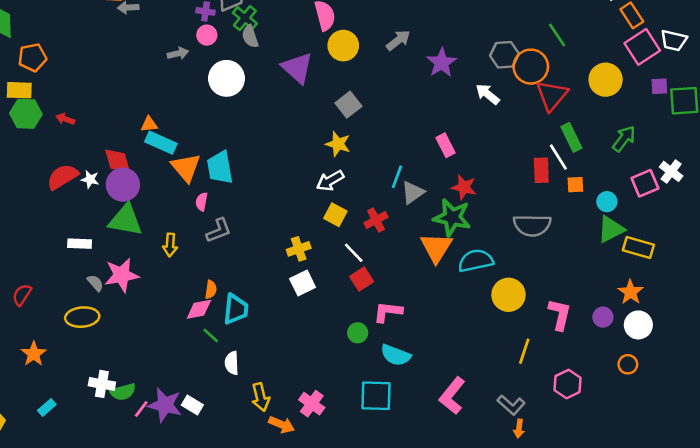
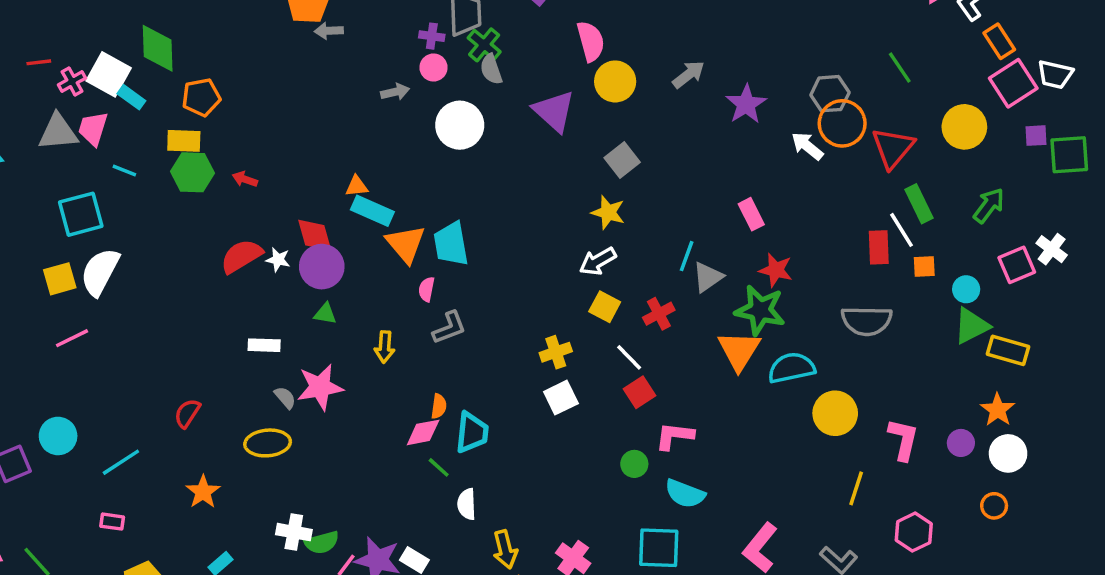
orange circle: (531, 67) -> (842, 123), moved
green triangle: (126, 220) -> (325, 314), size x0.5

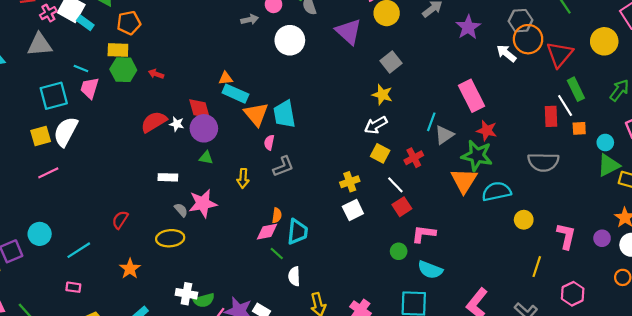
pink trapezoid: (93, 129) -> (90, 88), moved
pink rectangle: (751, 214) -> (471, 96), size x1.6
yellow circle: (835, 413) -> (524, 220), size x0.7

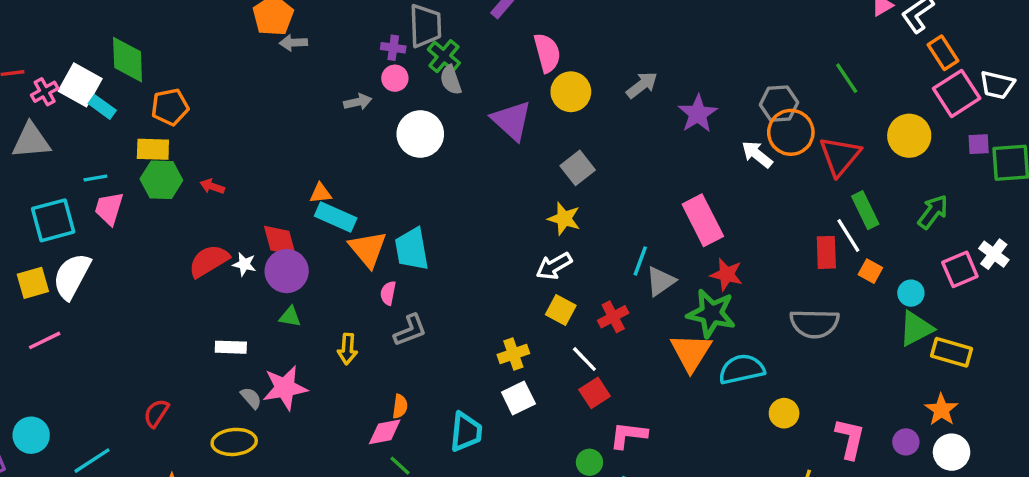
cyan line: (81, 69) -> (95, 178), turned -32
orange square: (579, 128) -> (870, 271), turned 32
cyan trapezoid: (297, 232) -> (466, 432), moved

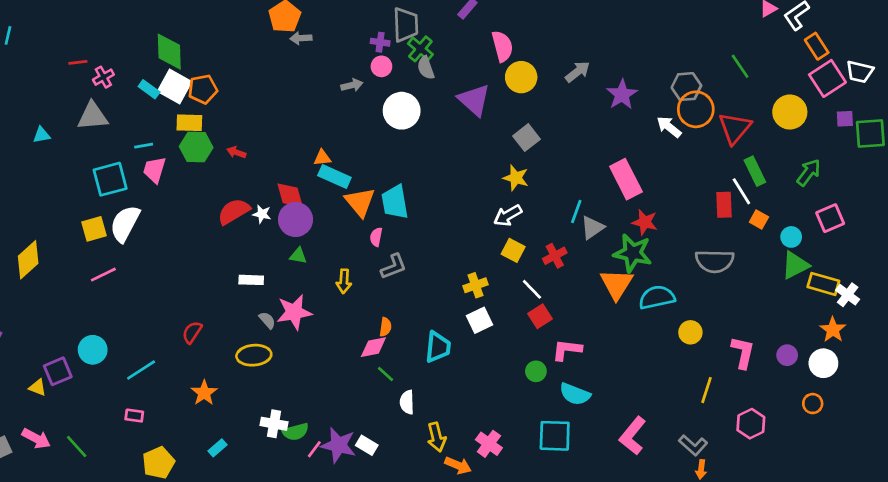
white square: (80, 85) -> (175, 87), moved
white cross: (994, 254) -> (848, 295), moved
orange star: (941, 410) -> (833, 330), moved

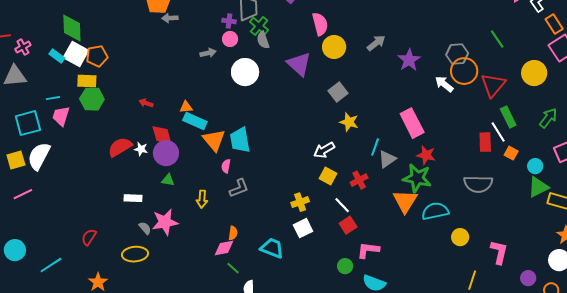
red arrow: (236, 152) -> (146, 103), moved
yellow star: (516, 178) -> (349, 122), moved
cyan trapezoid: (438, 347) -> (272, 248), turned -75
purple circle: (787, 355) -> (528, 278), moved

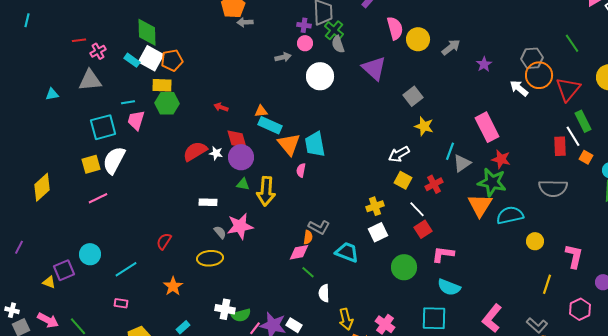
yellow circle: (334, 47) -> (418, 39), moved
purple star: (409, 60) -> (484, 64), size x0.7
gray L-shape: (239, 188) -> (319, 227), moved, turned 50
yellow arrow: (202, 199) -> (266, 191), moved, size x1.6
green circle: (345, 266) -> (404, 267), moved, size x1.6

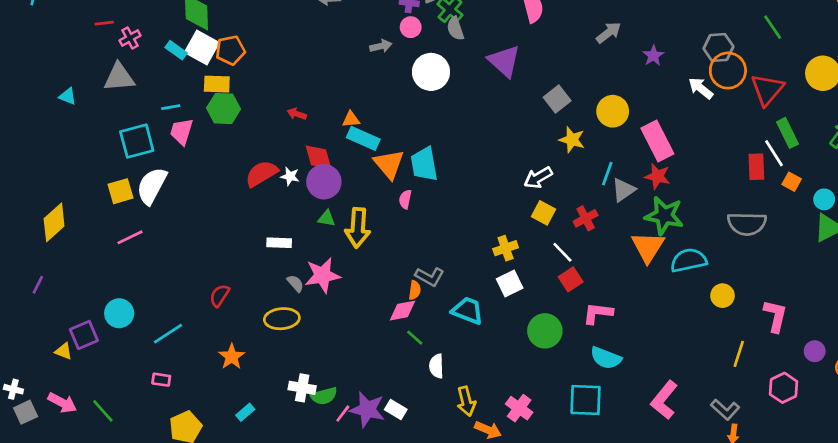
yellow circle: (418, 39) -> (613, 111), moved
cyan triangle: (52, 94) -> (68, 96), turned 32
red star: (501, 159) -> (657, 176), moved
purple line: (19, 247) -> (38, 285), moved

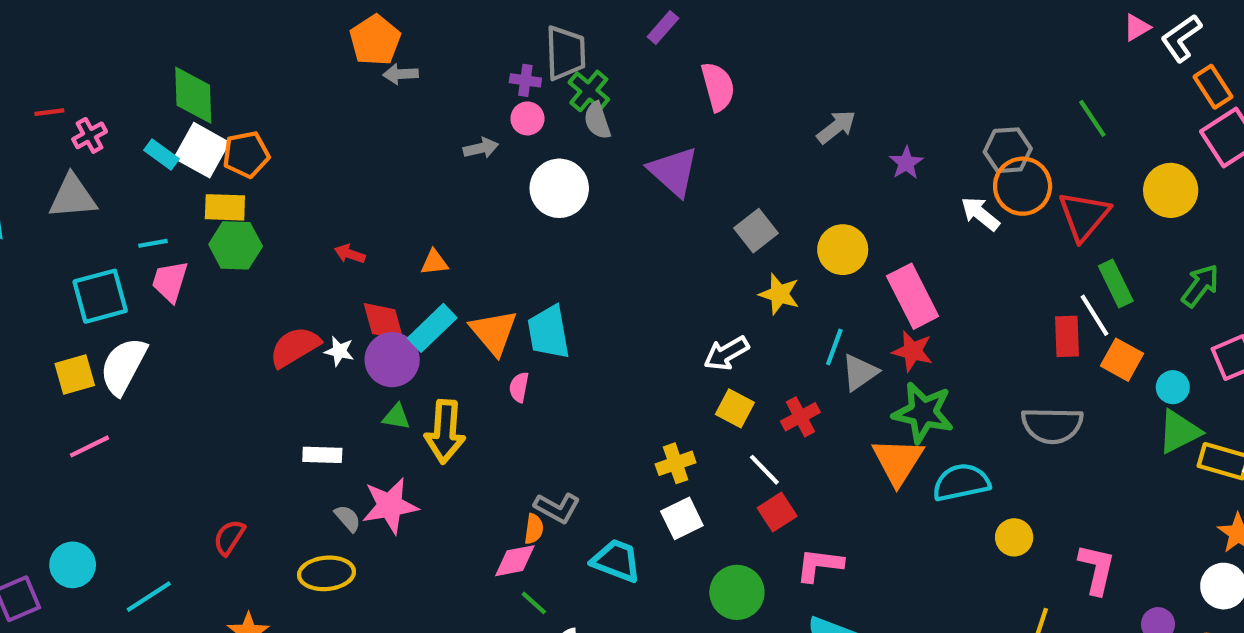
cyan rectangle: (363, 138) -> (432, 328), moved, turned -68
orange square: (792, 182) -> (1122, 360), size x1.4

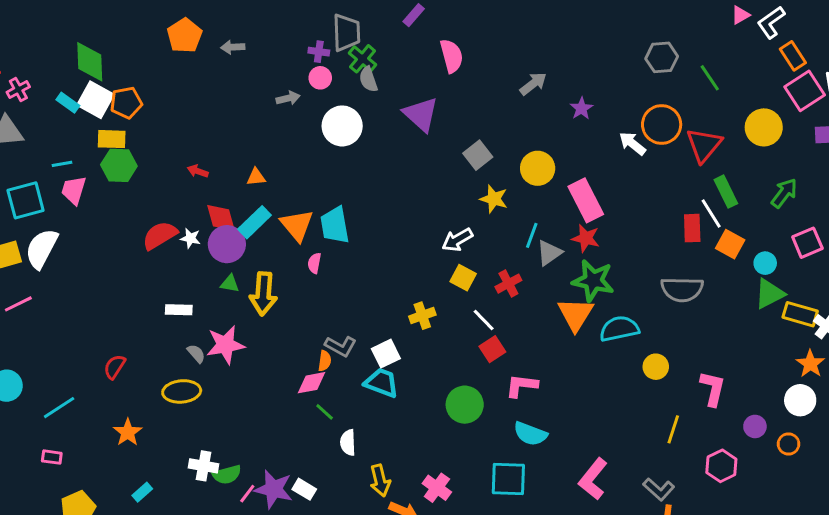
orange pentagon: (375, 40) -> (185, 36), moved
gray hexagon: (1008, 150) -> (662, 57), moved
white square: (682, 518) -> (386, 354), moved

